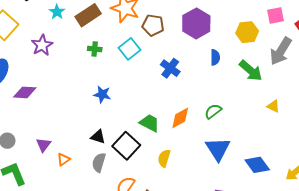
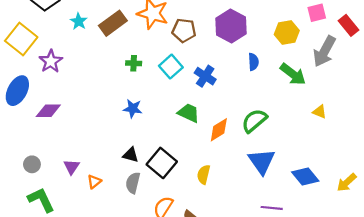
purple star: (42, 45) -> (51, 61), moved
green cross: (95, 49) -> (134, 63), moved
cyan square: (130, 49) -> (171, 67), moved
green semicircle: (213, 111) -> (254, 121), size x1.4
green trapezoid: (150, 123) -> (189, 113), moved

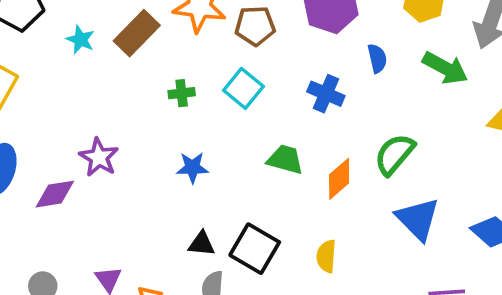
purple star: (51, 61) -> (99, 157), moved
blue cross: (205, 76) -> (326, 94), moved

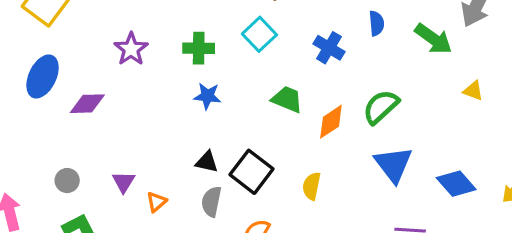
green cross: (182, 93) -> (199, 48), moved, size x1.4
purple star: (99, 157) -> (131, 49), moved

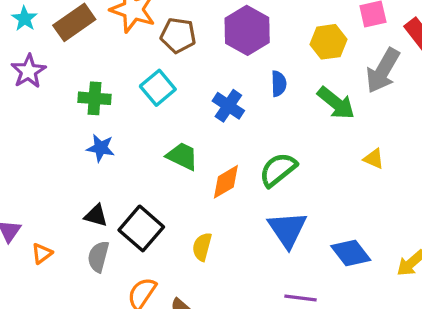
purple star: (131, 49) -> (28, 71), moved

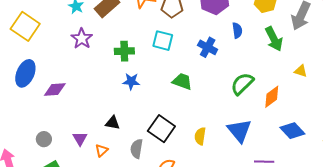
cyan square: (158, 88) -> (163, 41), turned -30
green arrow: (336, 103) -> (274, 39), turned 30
orange diamond: (226, 182) -> (272, 97), moved
black triangle: (96, 216) -> (113, 123), moved
blue triangle: (287, 229) -> (239, 131), moved

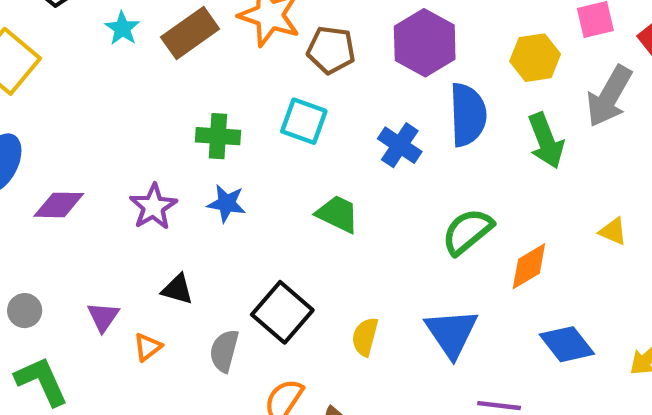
blue semicircle: (237, 30) -> (468, 115), size x1.8
purple star: (82, 39) -> (153, 207), moved
yellow triangle: (301, 71) -> (613, 231), moved

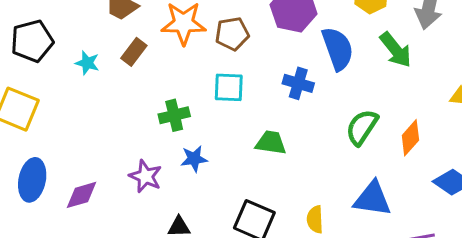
brown rectangle: (190, 33) -> (134, 52), size x0.7
blue triangle: (452, 333) -> (372, 199), turned -30

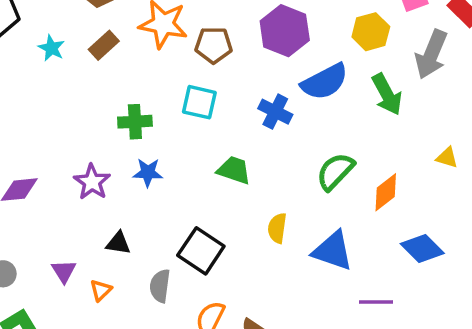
blue semicircle: (338, 49) -> (325, 82), turned 72
yellow semicircle: (315, 219) -> (277, 228), moved

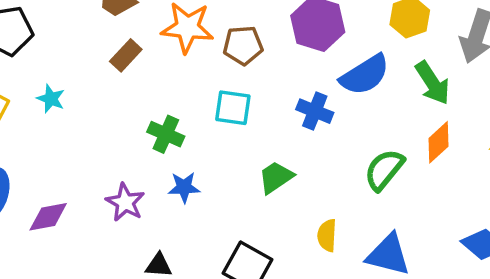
cyan star: (51, 48) -> (51, 99), moved
green cross: (135, 122) -> (166, 134), turned 32
green trapezoid: (234, 170) -> (276, 177), turned -48
orange diamond: (386, 192) -> (438, 142), moved

